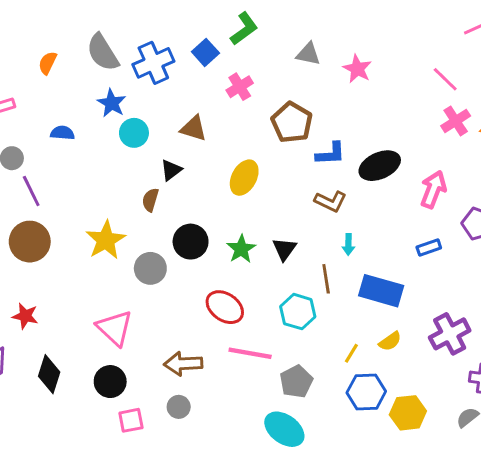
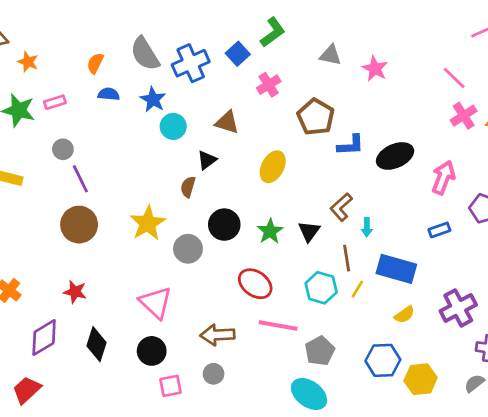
blue semicircle: (62, 133) -> (109, 94), moved
brown L-shape: (331, 201) -> (341, 207), moved, turned 112
yellow line: (351, 353) -> (357, 289), moved

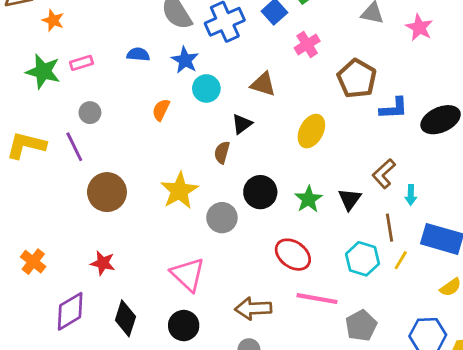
orange semicircle: (95, 63) -> (161, 110), moved
purple line: (80, 179) -> (74, 147), moved

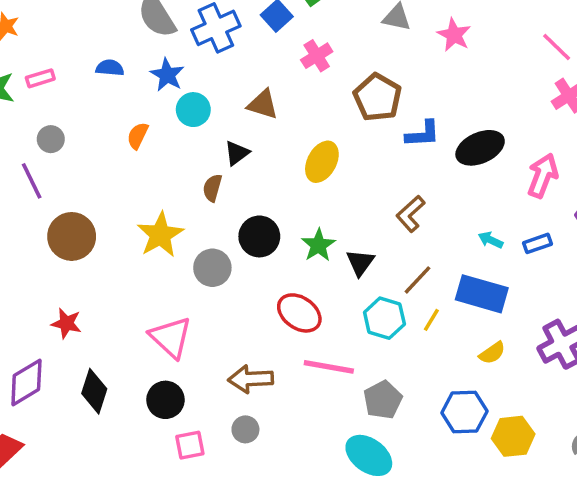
cyan arrow: (411, 195) -> (491, 240), moved, turned 114
black triangle: (350, 199) -> (360, 263), moved
brown line: (389, 228) -> (418, 280), turned 52

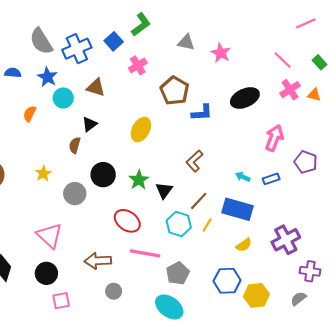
brown triangle: (263, 104) -> (96, 87), moved
black ellipse: (480, 148) -> (245, 98), moved
yellow star: (160, 235) -> (43, 174), size x0.6
gray circle: (245, 429) -> (114, 291), moved

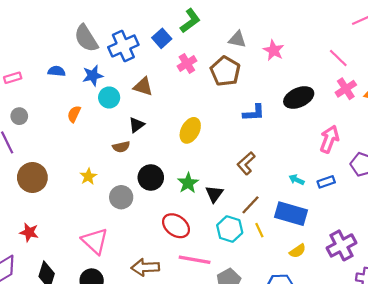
blue star: (47, 77) -> (93, 76), turned 30
brown pentagon: (175, 91) -> (225, 71), moved
brown semicircle: (75, 145) -> (121, 147), turned -119
yellow line: (207, 225) -> (259, 230), turned -56

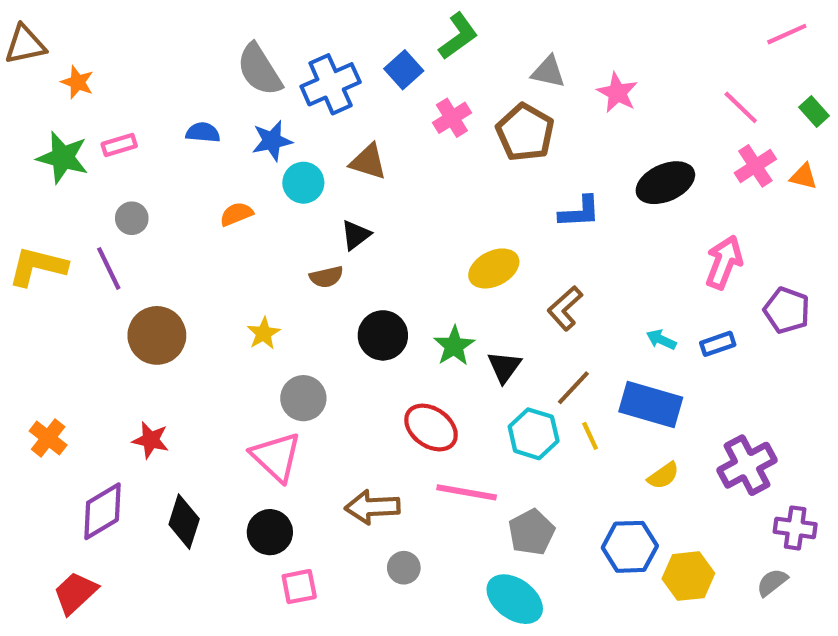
orange semicircle: (74, 114) -> (236, 214), turned 42
yellow ellipse: (190, 130) -> (494, 268), moved, turned 35
gray circle: (121, 197) -> (303, 398), moved

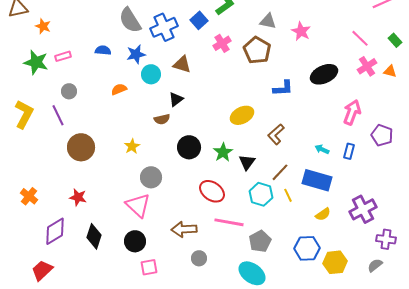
yellow L-shape: (38, 266) -> (24, 114), turned 104
blue rectangle: (718, 344) -> (349, 151), turned -56

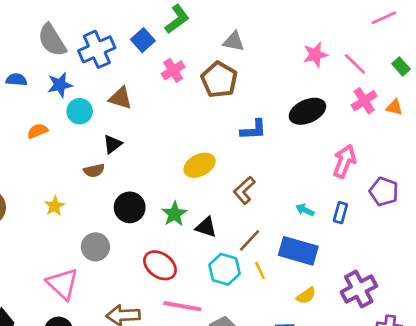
pink star: (301, 31) -> (315, 55), moved, turned 30
black triangle: (247, 162) -> (206, 227), turned -48
gray circle: (151, 177) -> (95, 247), moved

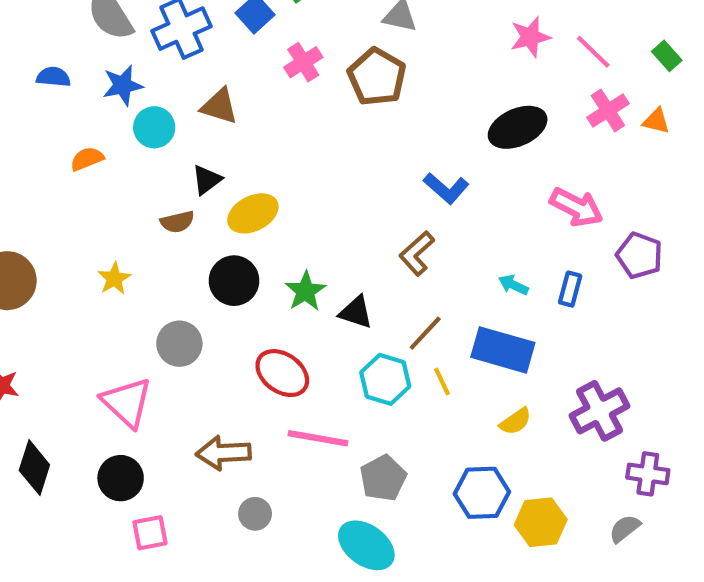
blue L-shape: (253, 130) -> (446, 188), moved, turned 44
pink arrow: (344, 161) -> (576, 207), turned 96
yellow ellipse: (199, 165) -> (253, 213), moved

